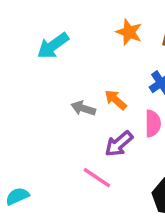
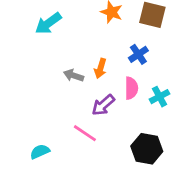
orange arrow: (116, 100) -> (100, 68), turned -114
cyan semicircle: (17, 196) -> (40, 152), moved

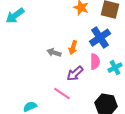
cyan arrow: (48, 23) -> (15, 16), moved
blue cross: (138, 54) -> (100, 38), size x1.5

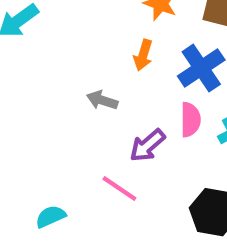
orange arrow: (73, 48) -> (143, 55), moved

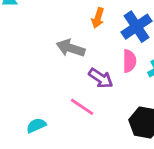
gray arrow: (102, 100) -> (71, 48), size x1.4
purple arrow: (147, 145) -> (101, 78), turned -105

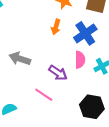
gray arrow: (71, 48) -> (20, 59), moved

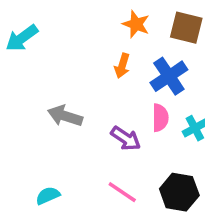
pink line: (44, 95) -> (122, 192), moved

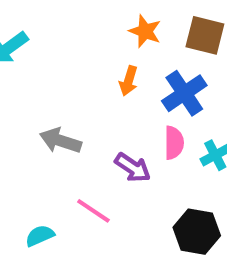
pink line: (122, 192) -> (93, 211), moved

